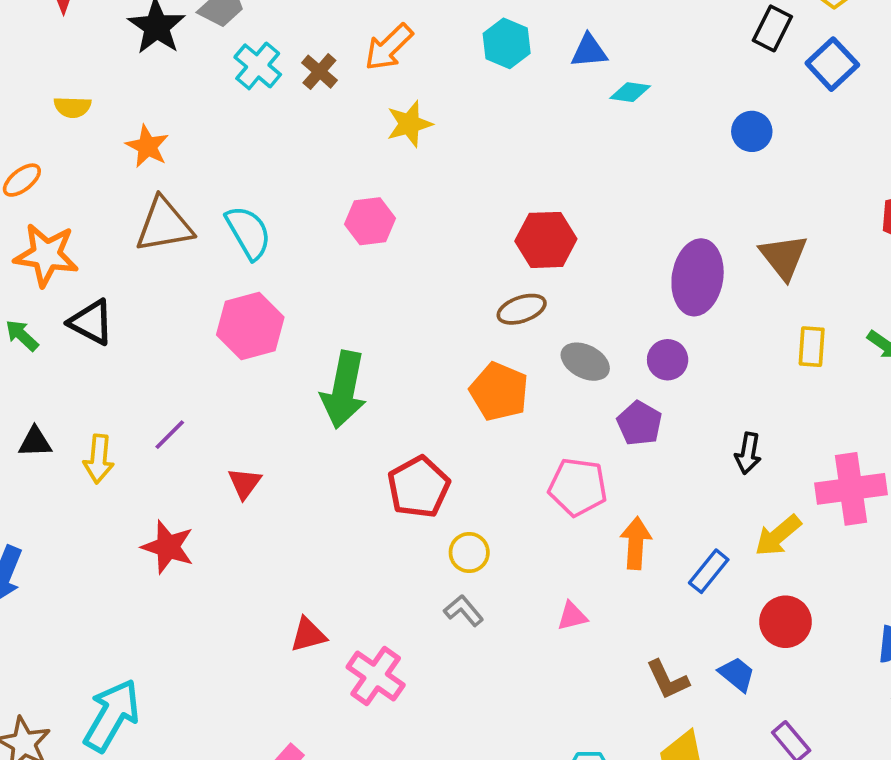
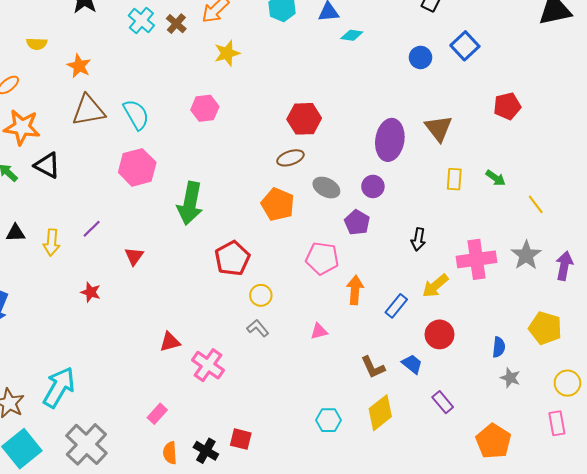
blue square: (832, 64) -> (465, 46), moved
red star: (168, 547) -> (91, 292), size x0.7

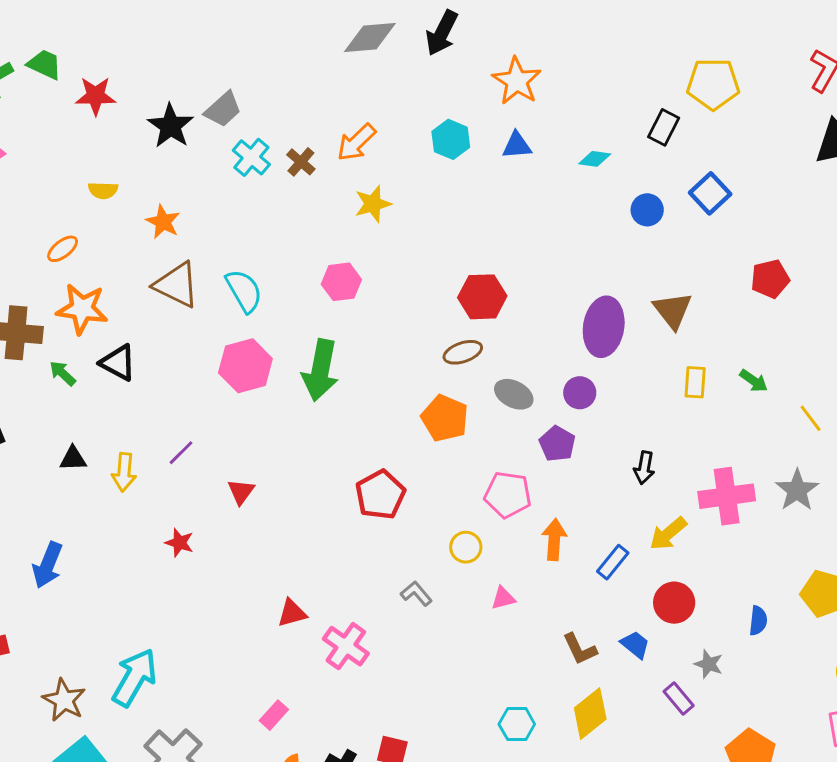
cyan diamond: (352, 35) -> (595, 159), moved
brown triangle: (89, 110) -> (176, 285), turned 36
green arrow: (190, 203) -> (320, 370), moved
yellow circle: (261, 295) -> (466, 547), moved
gray star: (510, 378) -> (709, 664), moved

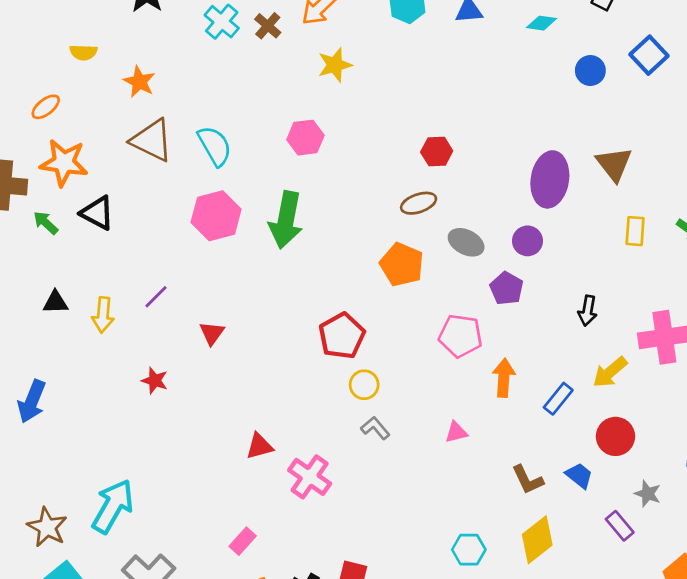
red hexagon: (482, 297) -> (437, 152), size x0.7
yellow circle: (466, 547) -> (364, 385), moved

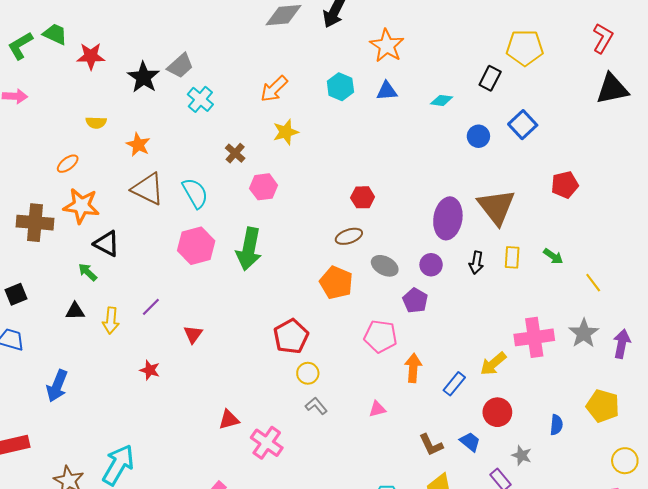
brown cross: (268, 26) -> (235, 153), moved
brown triangle: (614, 164) -> (496, 207), size x1.4
green arrow: (46, 223) -> (88, 272), moved
black arrow: (588, 311) -> (476, 263), moved

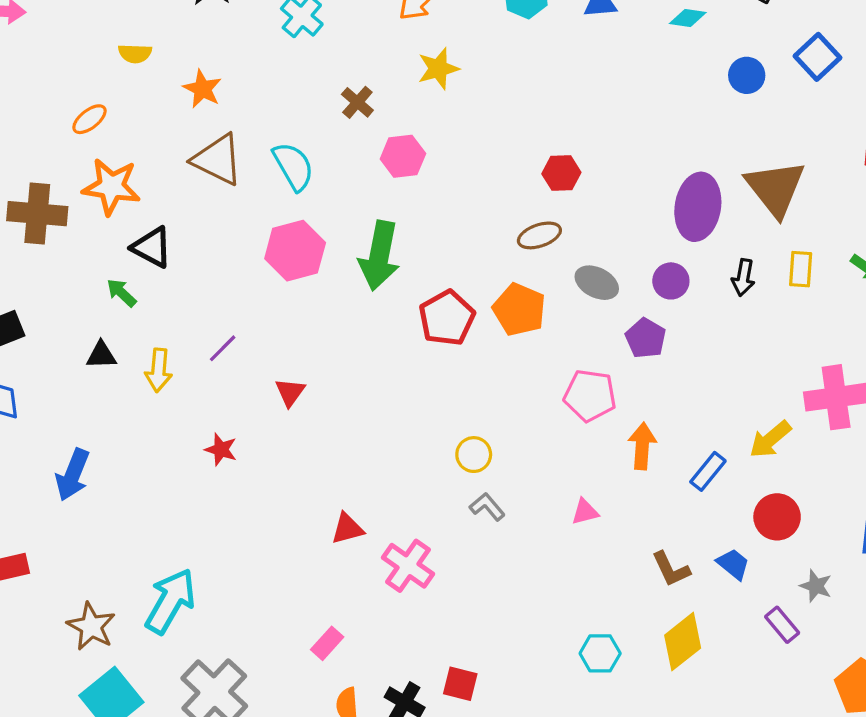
red pentagon: (291, 336) -> (447, 318), moved

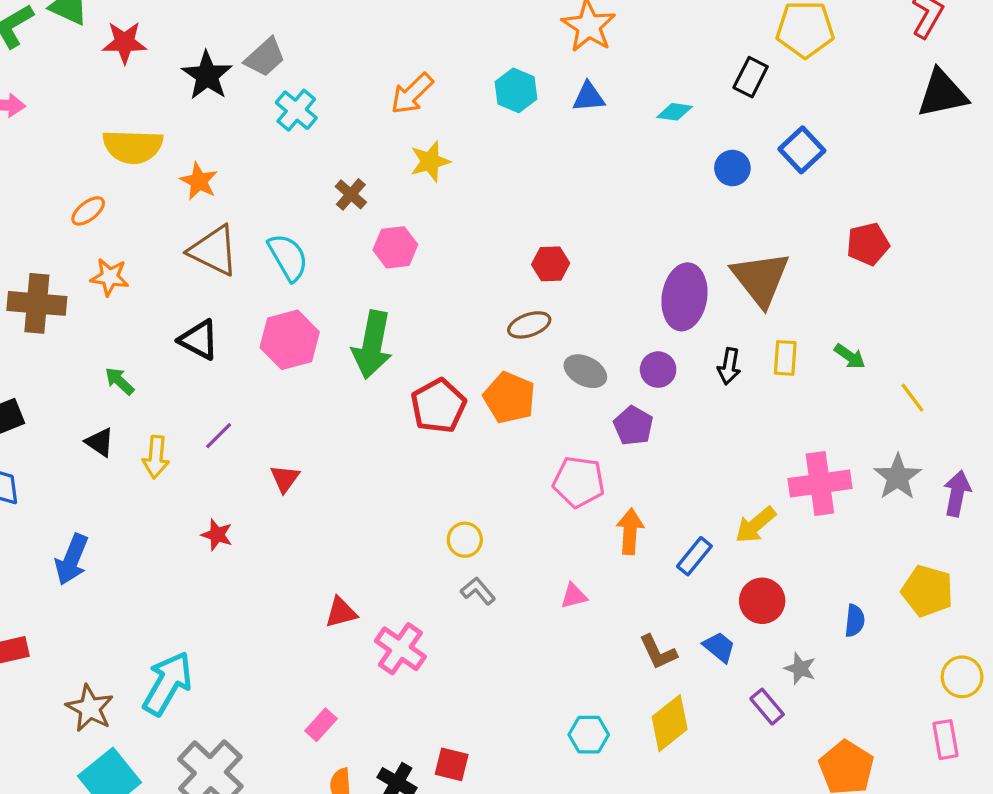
yellow semicircle: (135, 53) -> (133, 147), size x1.8
orange star: (111, 187) -> (110, 277), size x0.7
black triangle: (152, 247) -> (199, 340), moved
black triangle: (101, 355) -> (100, 442), turned 36

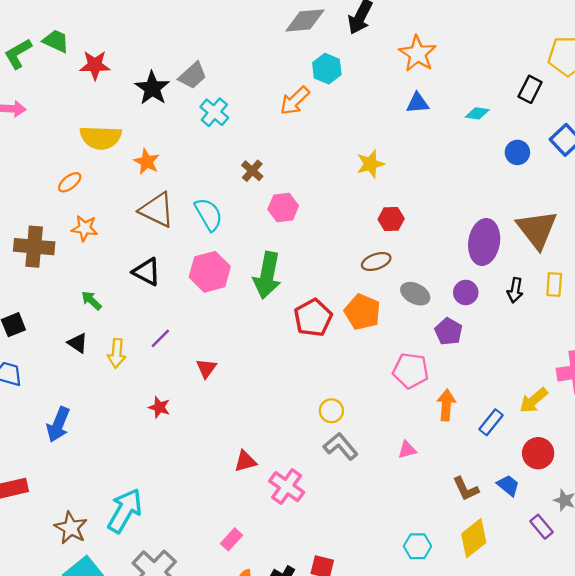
cyan hexagon: (516, 90) -> (327, 69), moved
yellow star: (430, 161) -> (370, 164), moved
gray L-shape: (478, 591) -> (341, 446), size x1.4

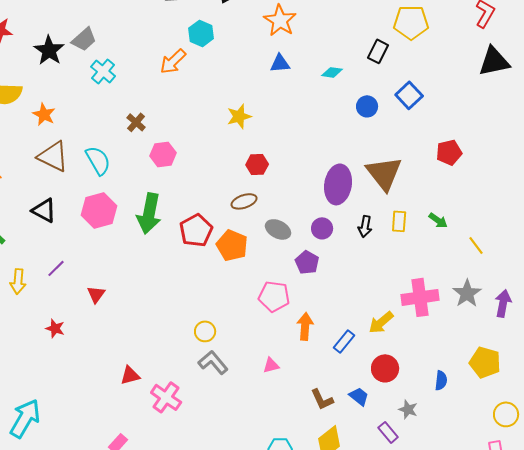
red pentagon: (313, 318) -> (196, 230), moved

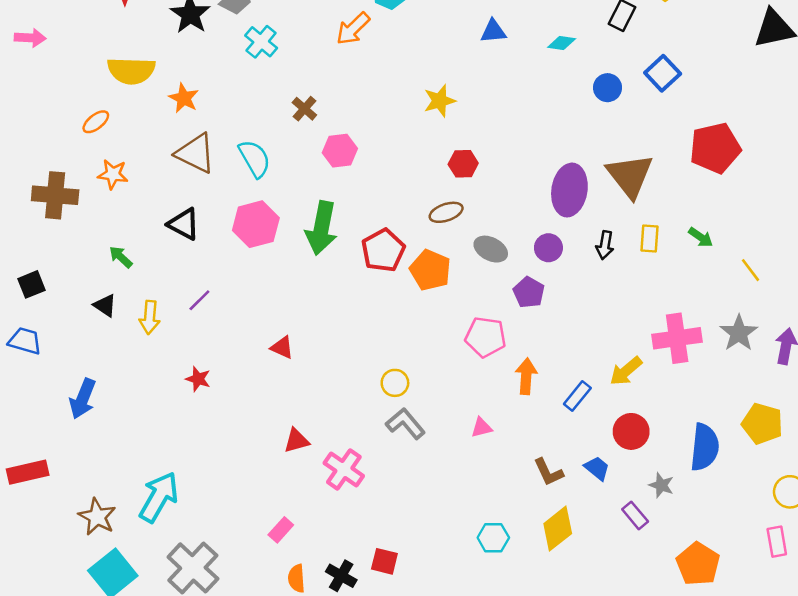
red pentagon: (449, 152) -> (715, 148), size x1.5
red triangle: (96, 294) -> (282, 347), moved, turned -42
blue semicircle: (441, 380) -> (705, 447), size x1.8

